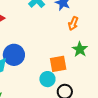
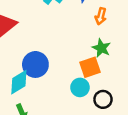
green star: (80, 49) -> (101, 48), moved

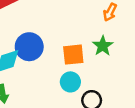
orange square: (90, 67) -> (73, 55), moved

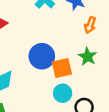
blue circle: (29, 47) -> (42, 56), moved

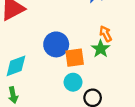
orange arrow: (90, 25) -> (106, 34), moved, turned 126

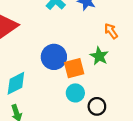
orange arrow: (106, 34) -> (111, 31), moved

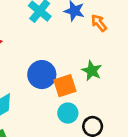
orange arrow: (111, 31) -> (99, 23), moved

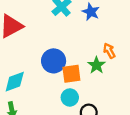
orange arrow: (99, 23) -> (109, 51), moved

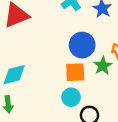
blue circle: (54, 61) -> (82, 45), moved

